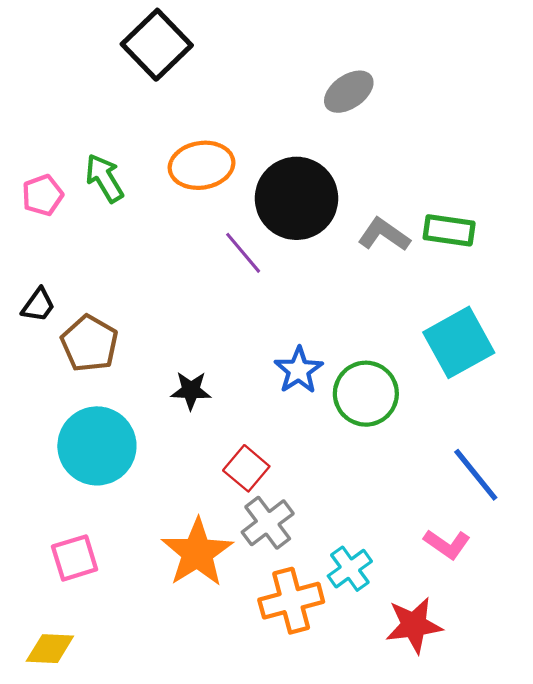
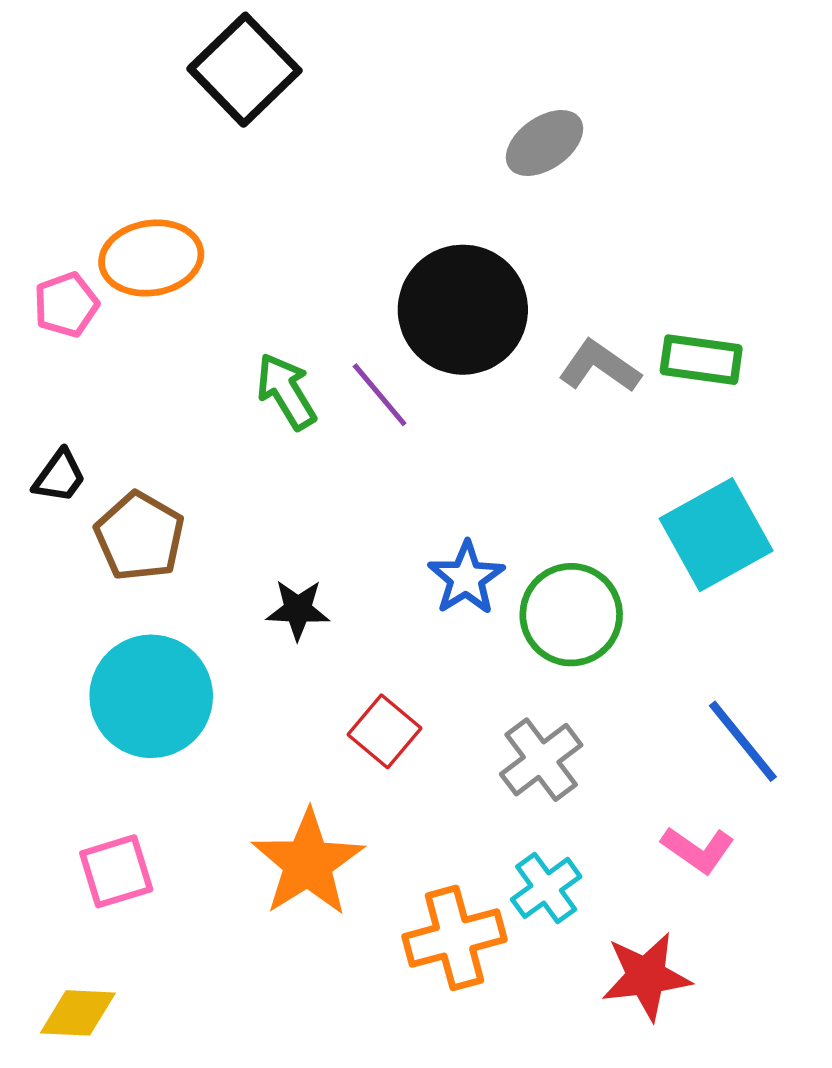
orange ellipse: (202, 165) -> (151, 258), moved
green arrow: (104, 178) -> (286, 391), moved
gray cross: (268, 523) -> (541, 760), moved

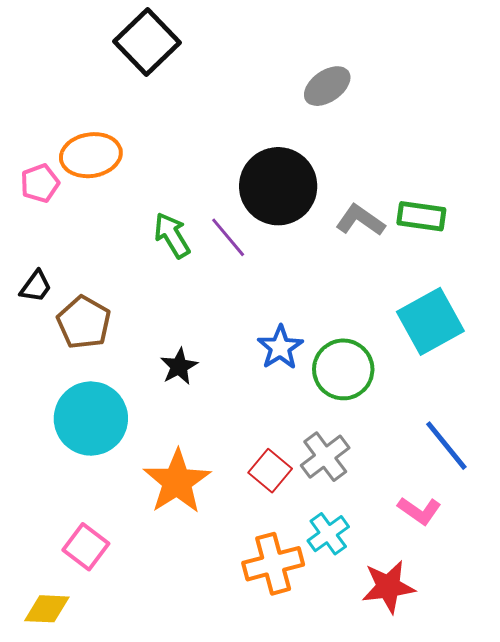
black star: (298, 610) -> (179, 366), turned -30
red square: (385, 731) -> (270, 471), moved
orange star: (308, 863) -> (177, 482), moved
pink square: (116, 871) -> (86, 547), moved, turned -36

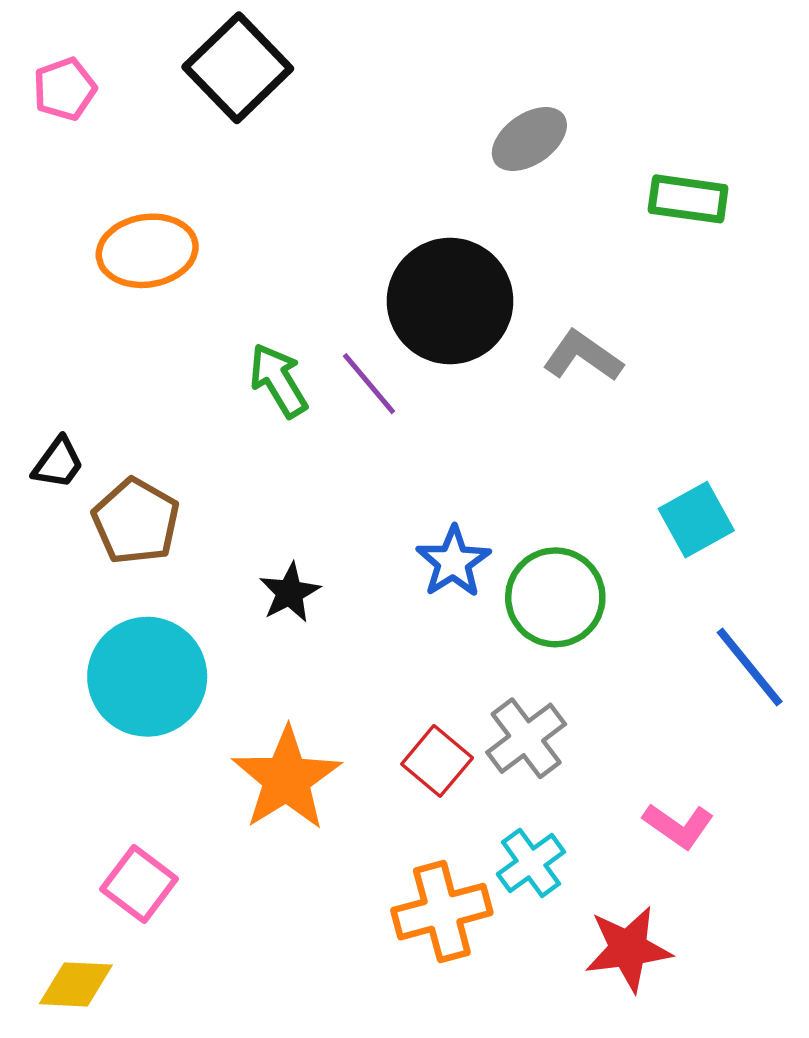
pink pentagon: (40, 183) -> (65, 89), moved
green rectangle: (421, 216) -> (688, 199), moved
cyan square: (430, 321) -> (696, 520), size x0.7
blue line: (446, 446) -> (750, 667), moved

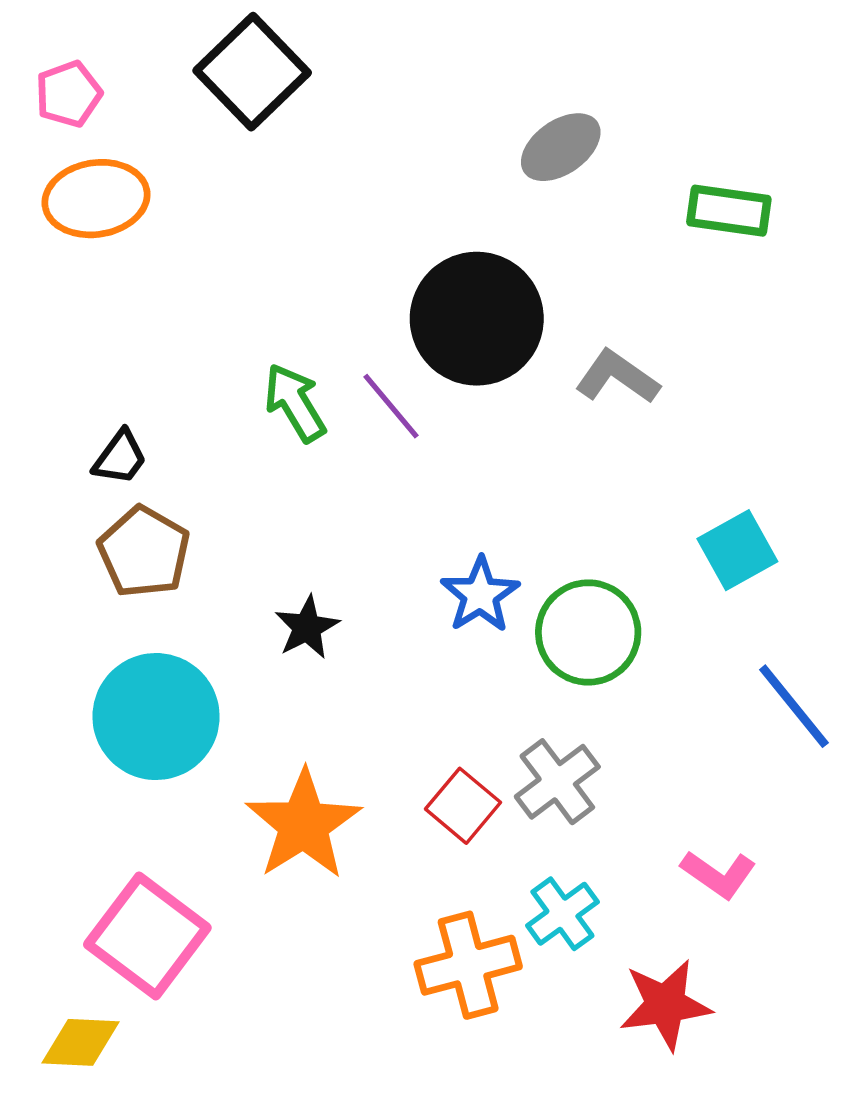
orange ellipse: (147, 251) -> (96, 199), moved
black trapezoid: (58, 463) -> (120, 458), moved
pink square: (139, 884) -> (147, 936), size x1.5

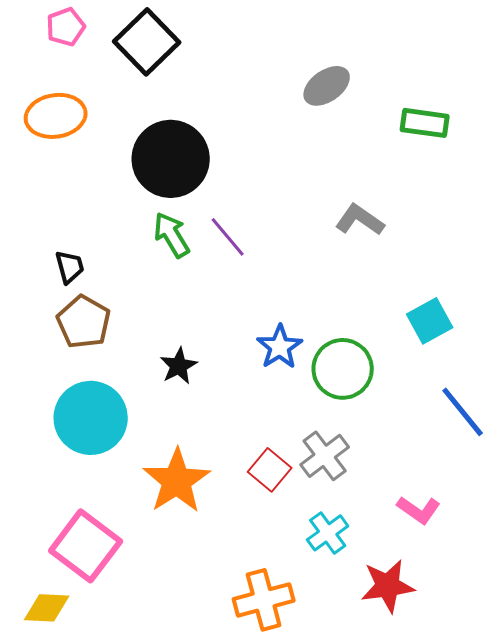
pink pentagon: (69, 94) -> (66, 27), moved
black circle: (477, 319) -> (171, 159), moved
black trapezoid: (120, 458) -> (70, 267), turned -51
orange cross: (468, 965) -> (264, 600), moved

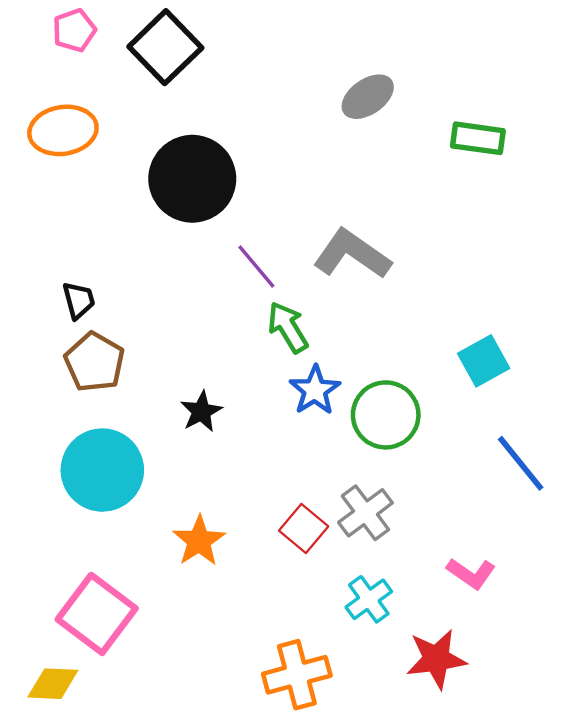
gray L-shape: (360, 220) -> (352, 254), moved, size x1.4
green arrow: (172, 235) -> (288, 327), moved
orange star: (177, 481) -> (199, 541), size x0.7

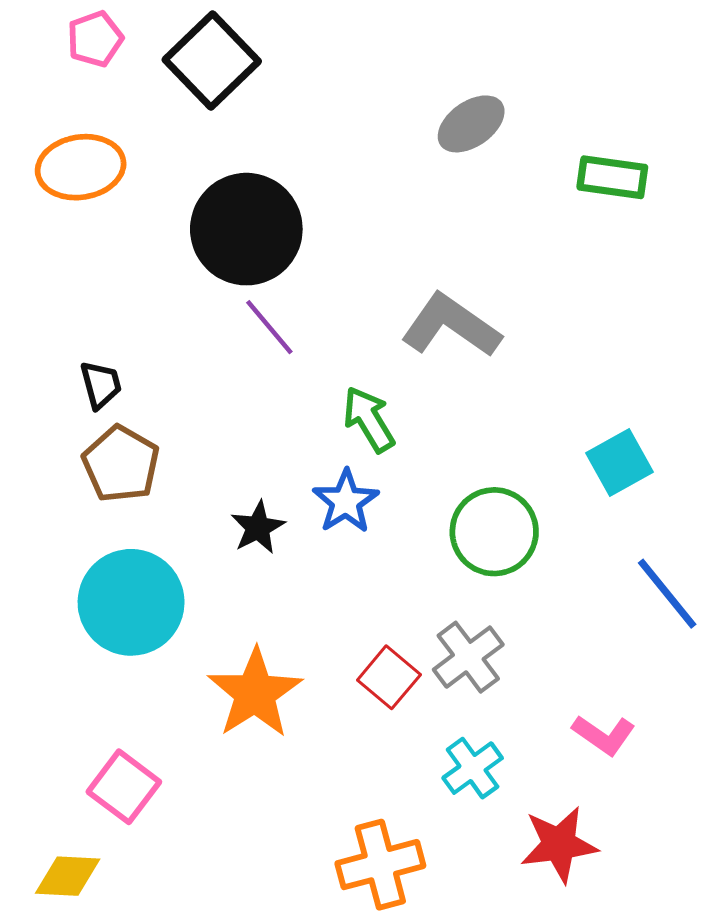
purple line: (256, 266) -> (269, 327), moved
blue star: (315, 390) -> (346, 501), moved
orange star: (199, 541) -> (255, 693), size x1.4
pink square: (97, 614) -> (124, 787), size x0.7

